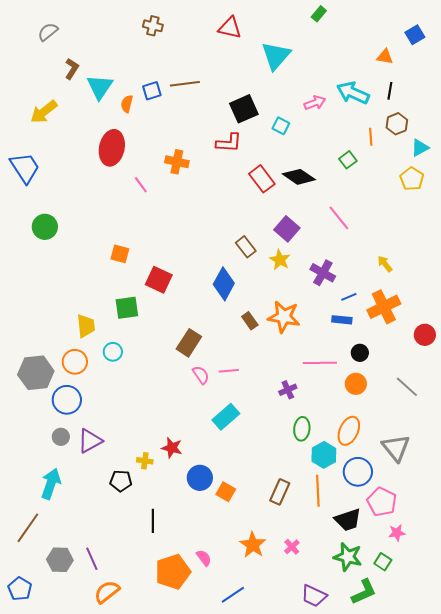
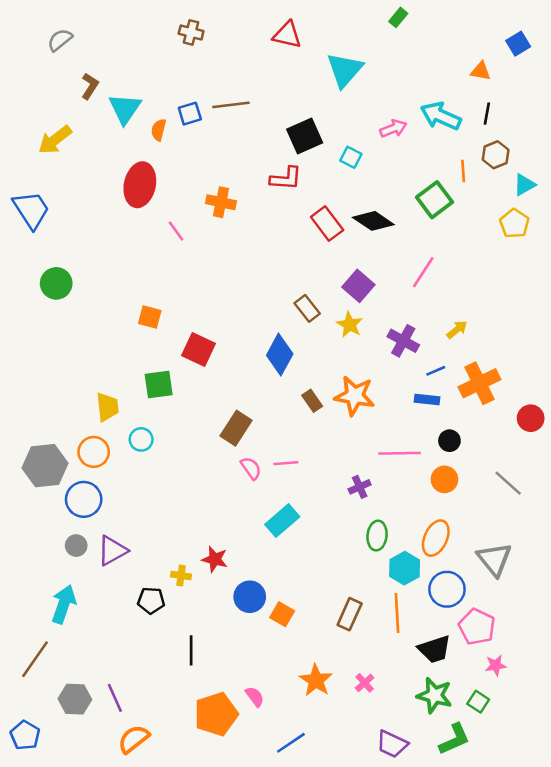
green square: (348, 160) -> (434, 200), size x1.6
pink line: (339, 218) -> (423, 272), turned 72
yellow arrow: (385, 264) -> (457, 330), moved, turned 90

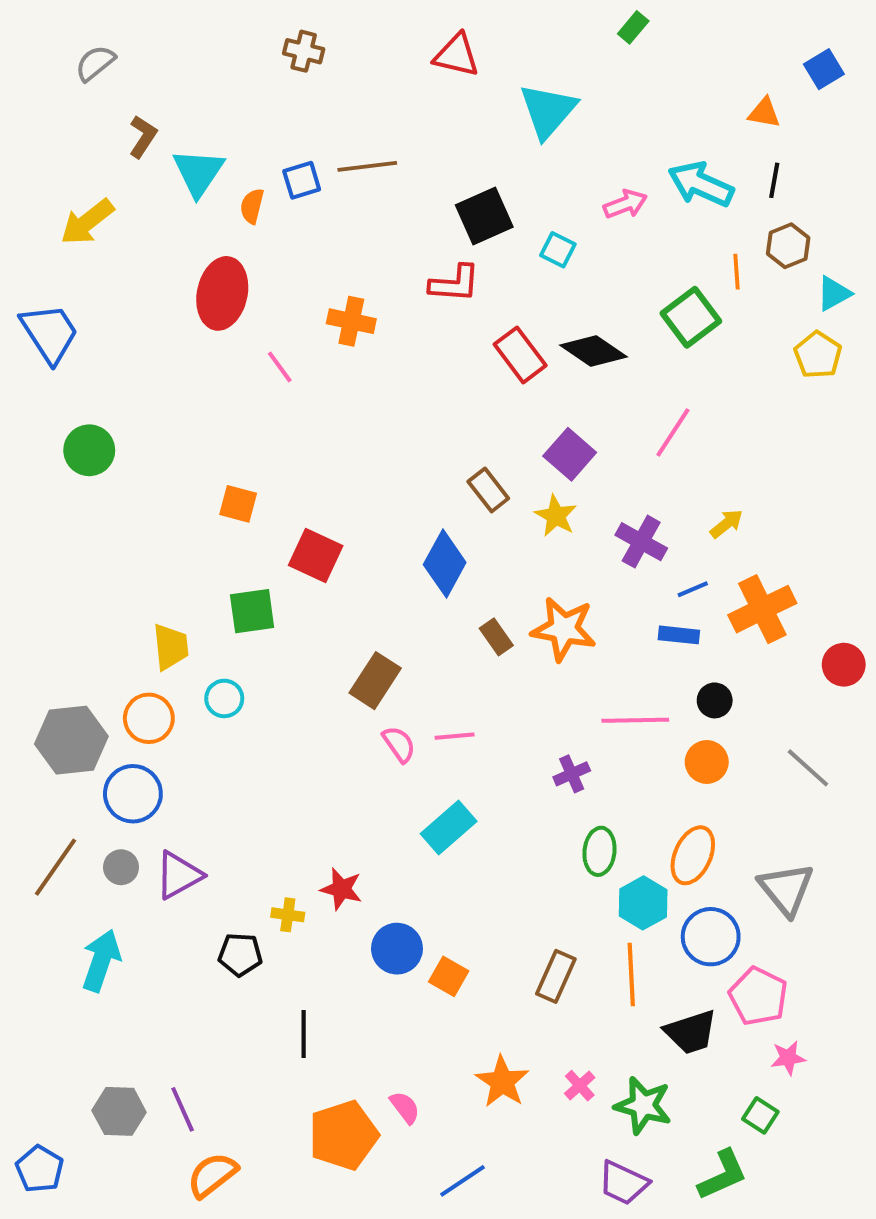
brown line: (35, 659) -> (55, 867), moved
green star: (434, 695) -> (643, 1105), moved

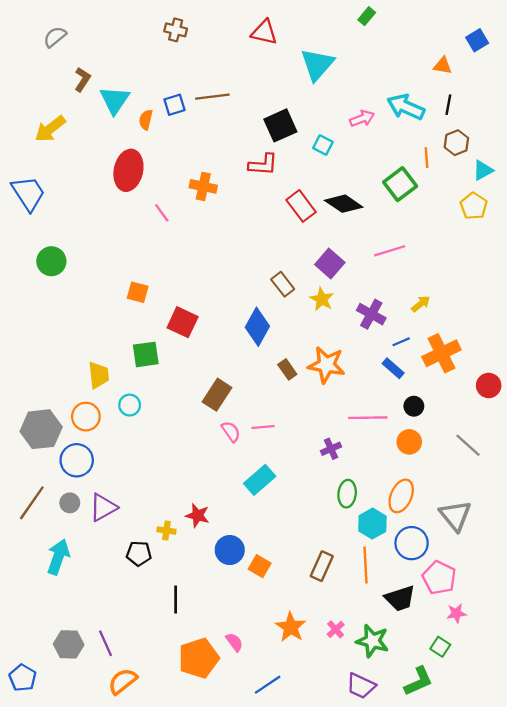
pink line: (673, 432) -> (390, 251), turned 40
blue rectangle: (679, 635) -> (393, 368), turned 35

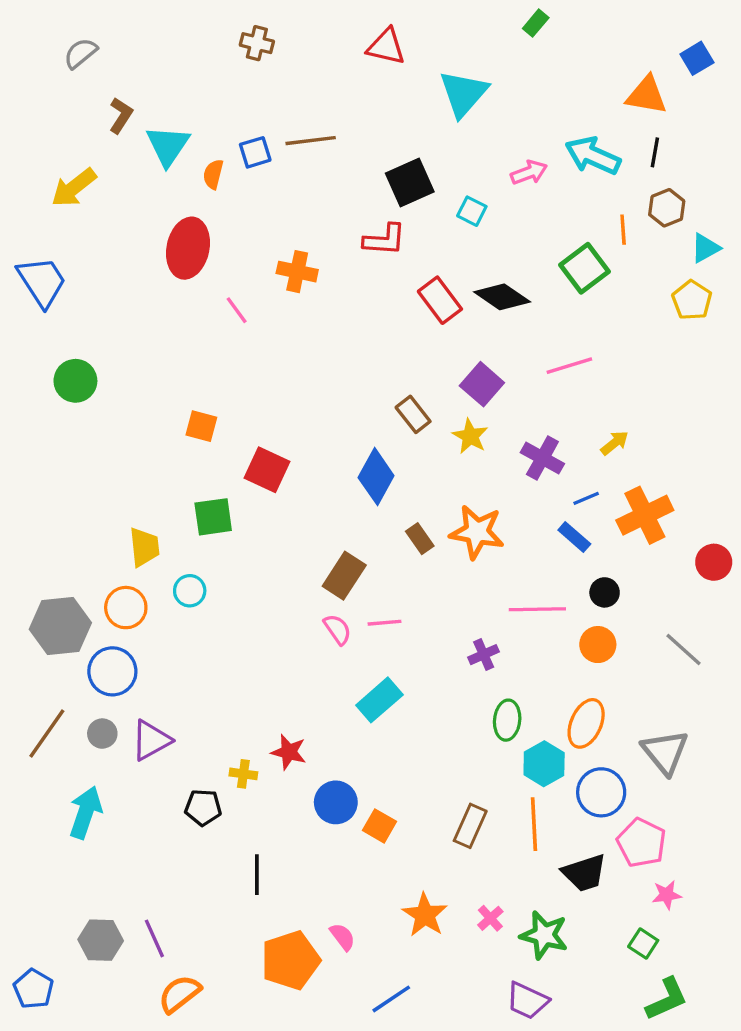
orange triangle: (443, 66) -> (647, 95), size x1.5
brown rectangle: (217, 395) -> (344, 576), moved
green L-shape: (418, 681) -> (667, 999), moved

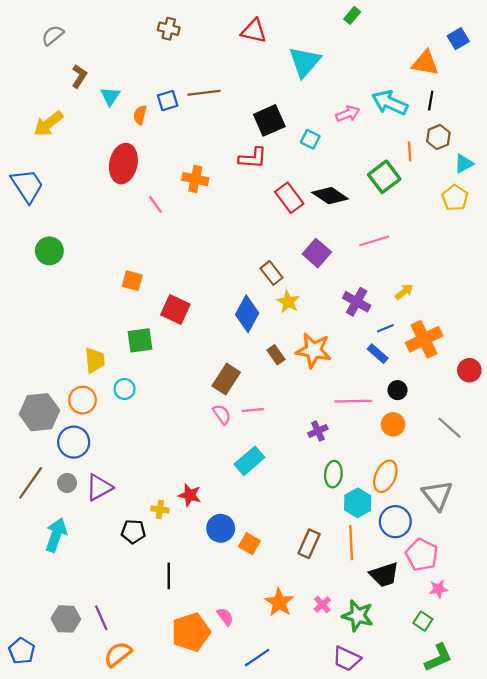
cyan triangle: (168, 146) -> (110, 96), size x0.7
yellow star: (470, 436) -> (288, 302), moved

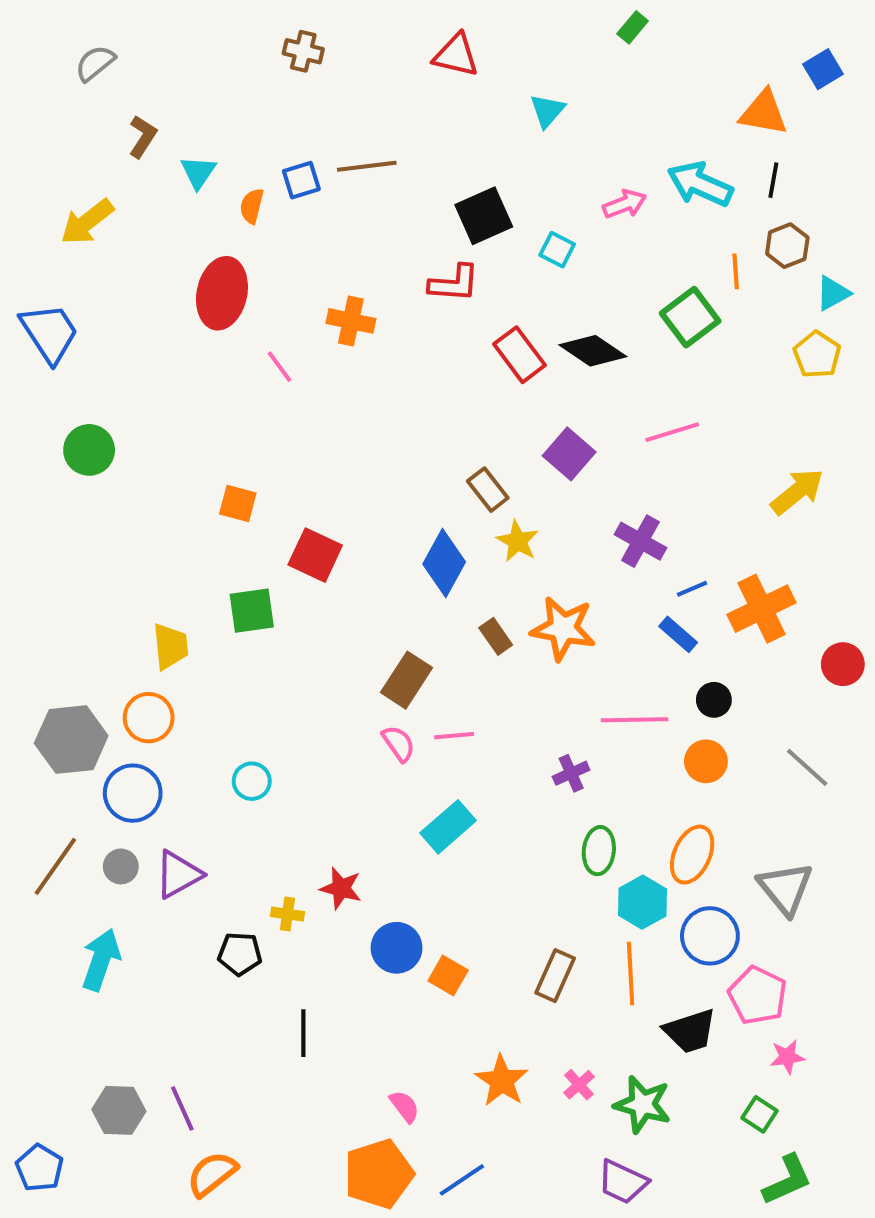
cyan triangle: (305, 62) -> (547, 111), size x0.6
yellow arrow: (404, 292) -> (797, 492), moved, size x1.6
cyan circle: (125, 389) -> (252, 781), moved
orange pentagon: (191, 632) -> (379, 1174), moved

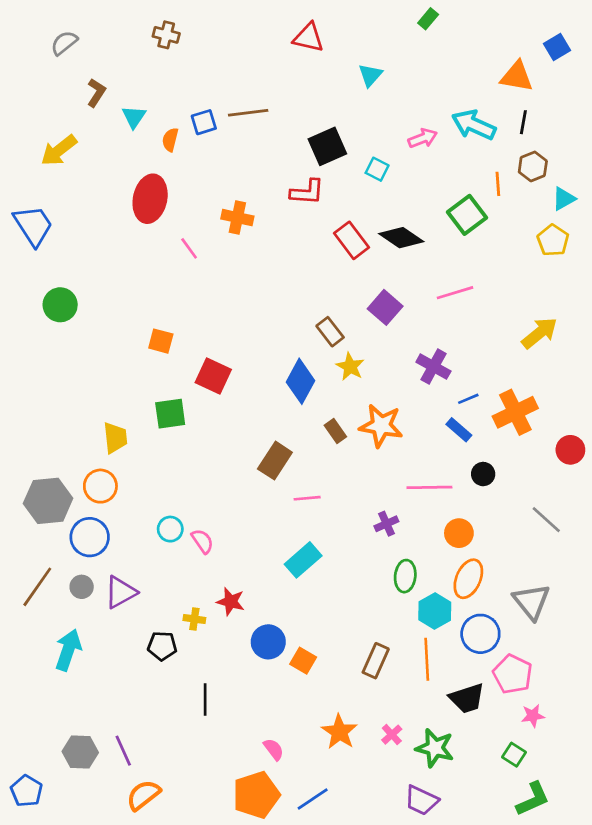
brown cross: (303, 51) -> (166, 35), moved
pink semicircle: (399, 743) -> (202, 541), moved
orange circle: (706, 761) -> (459, 533), moved

